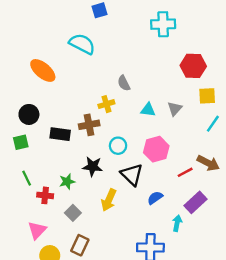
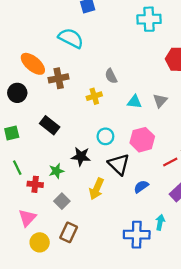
black circle: (29, 114) -> (17, 93), moved
brown cross: (89, 125) -> (59, 78), moved
black rectangle: (60, 134) -> (50, 125), turned 30
cyan arrow: (177, 223) -> (160, 222), moved

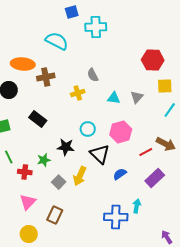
cyan cross: (149, 19) -> (96, 27), moved
orange ellipse: (33, 64) -> (23, 64), turned -35
gray square: (62, 201) -> (59, 182), moved
pink triangle: (27, 218) -> (28, 202), moved
yellow circle: (40, 242) -> (29, 234), moved

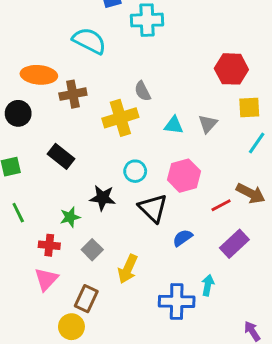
yellow cross: (78, 93) -> (120, 118), size x1.6
red cross: (25, 172) -> (49, 245), moved
yellow arrow: (80, 176) -> (128, 269), moved
yellow circle: (29, 234) -> (71, 327), moved

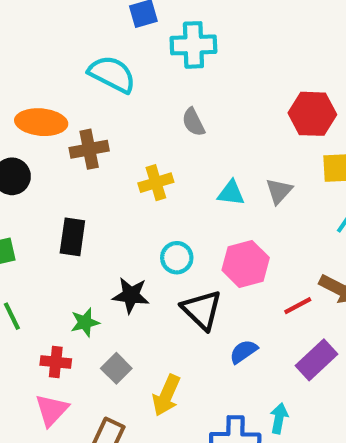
gray semicircle: (143, 91) -> (193, 122), moved
yellow cross: (120, 118) -> (156, 183), size x0.7
black rectangle: (61, 156) -> (72, 237), turned 60

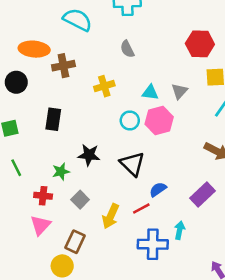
cyan circle: (177, 258) -> (130, 121), moved
pink hexagon: (246, 264) -> (159, 121), moved
red line: (298, 306) -> (141, 209), moved

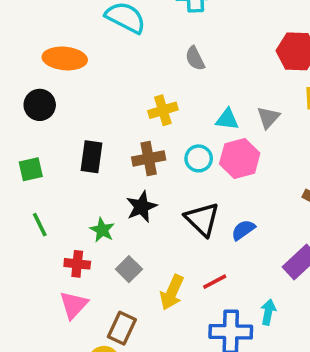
brown cross: (63, 66) -> (149, 158), moved
black star: (89, 155) -> (141, 207), turned -30
green star: (61, 172) -> (102, 230), turned -30
blue semicircle: (158, 189) -> (243, 230), moved

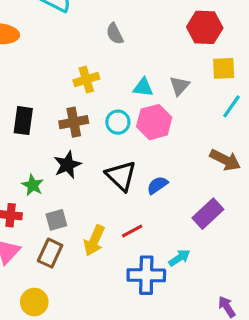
gray square: (129, 269) -> (56, 220), turned 30
cyan arrow: (268, 312) -> (179, 258), turned 45
brown rectangle: (122, 328) -> (50, 253), moved

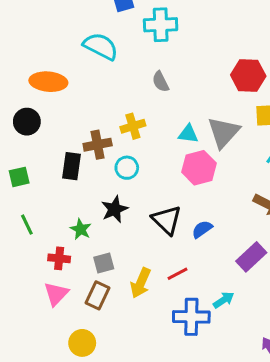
gray triangle: (179, 86) -> (224, 132), size x1.6
brown cross: (74, 122) -> (98, 145), moved
cyan circle: (118, 122) -> (127, 168), moved

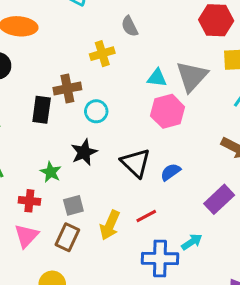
yellow cross: (133, 126) -> (102, 54), moved

